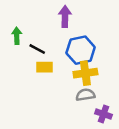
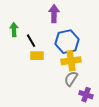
black line: (37, 49) -> (31, 41), turned 32
gray semicircle: (85, 95) -> (71, 79), turned -49

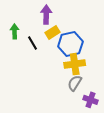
purple arrow: (54, 14) -> (46, 14), moved
yellow rectangle: (37, 56) -> (53, 32), moved, turned -32

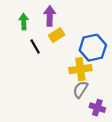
green arrow: (15, 31) -> (24, 22), moved
blue hexagon: (70, 44) -> (93, 48), moved

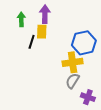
yellow rectangle: (57, 35) -> (42, 32), moved, turned -56
black line: (35, 46) -> (32, 42), turned 48

